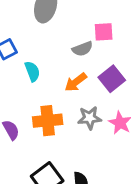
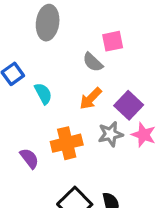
gray semicircle: (82, 49) -> (93, 62), turned 72
purple square: (112, 79) -> (129, 105), moved

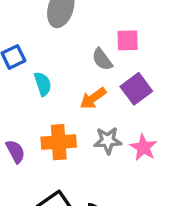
purple square: (129, 105) -> (136, 89), moved

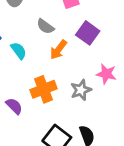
gray semicircle: (102, 59) -> (45, 26), moved
gray star: (108, 141) -> (81, 90), moved

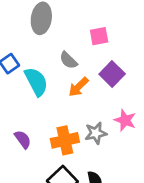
cyan semicircle: (19, 51) -> (36, 82), size x1.5
orange cross: (43, 89) -> (65, 140), moved

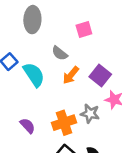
purple square: (112, 74) -> (100, 76), moved
gray star: (96, 133) -> (90, 114), turned 30

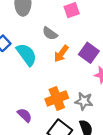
gray star: (90, 114) -> (84, 101), moved
purple semicircle: (28, 126) -> (25, 115), moved

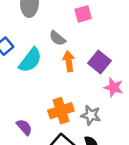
orange arrow: (61, 54) -> (69, 61), turned 132
cyan semicircle: (27, 55) -> (30, 60), turned 70

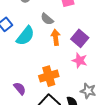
pink star: (114, 87) -> (80, 60), moved
gray star: (91, 115) -> (88, 91), moved

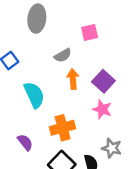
gray semicircle: (47, 19) -> (63, 55), turned -72
cyan semicircle: (25, 36) -> (34, 95), moved, turned -65

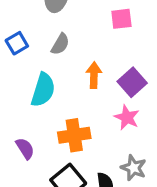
gray semicircle: (63, 55) -> (60, 44), moved, turned -36
cyan semicircle: (34, 95) -> (43, 90), turned 36

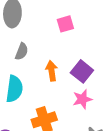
pink star: (127, 117) -> (82, 99), turned -30

